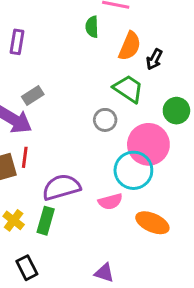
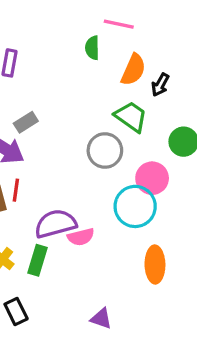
gray circle: (105, 120) -> (105, 151), size x1.4
pink circle: (148, 144) -> (152, 178), size x0.7
pink semicircle: (110, 202) -> (81, 237), moved
orange ellipse: (152, 223) -> (155, 265), turned 64

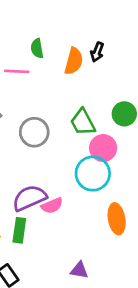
pink line: (119, 24) -> (17, 71), moved
black arrow: (160, 85) -> (97, 52), moved
green trapezoid: (131, 117) -> (83, 122), moved, turned -144
gray circle: (105, 151) -> (34, 132), moved

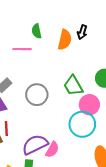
pink semicircle: (52, 206) -> (52, 150), turned -35

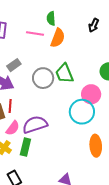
orange semicircle: (65, 40) -> (58, 38), moved
green trapezoid: (73, 86) -> (64, 73), moved
pink semicircle: (52, 150) -> (13, 128), moved

